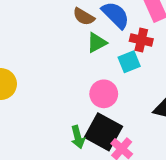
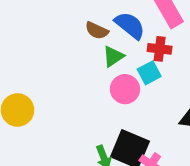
pink circle: (104, 94) -> (125, 89), moved

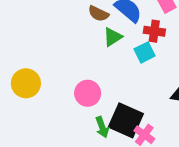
pink circle: (125, 89) -> (88, 93), moved

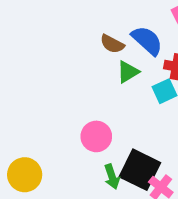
yellow circle: (26, 83) -> (25, 175), moved

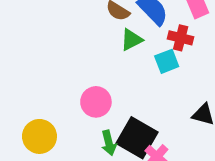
yellow circle: (25, 175) -> (39, 136), moved

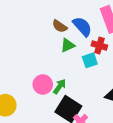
green arrow: (109, 143) -> (60, 86), moved, turned -133

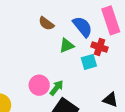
brown semicircle: (60, 26) -> (46, 23), moved

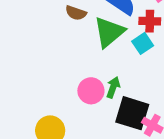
green triangle: (67, 46) -> (109, 32), size x1.6

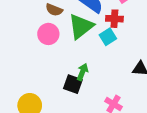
pink circle: (91, 91) -> (48, 34), moved
black square: (132, 113) -> (73, 84), moved, size x0.7

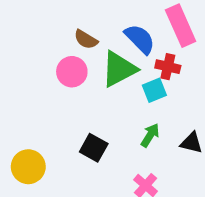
green arrow: (82, 72) -> (150, 135), moved

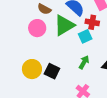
yellow circle: (28, 167) -> (32, 69), moved

